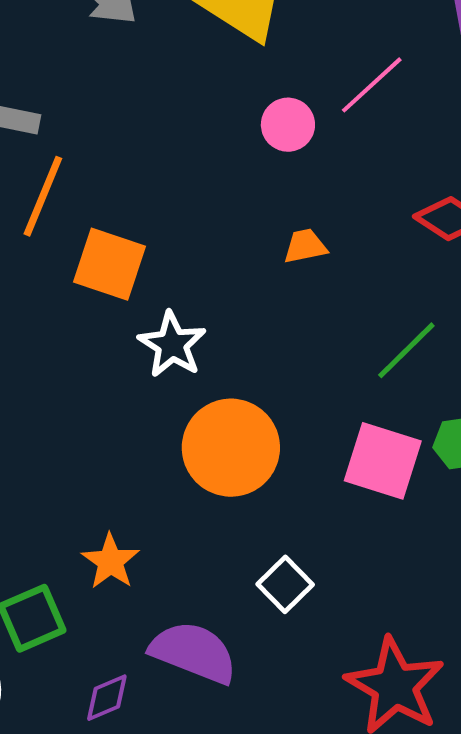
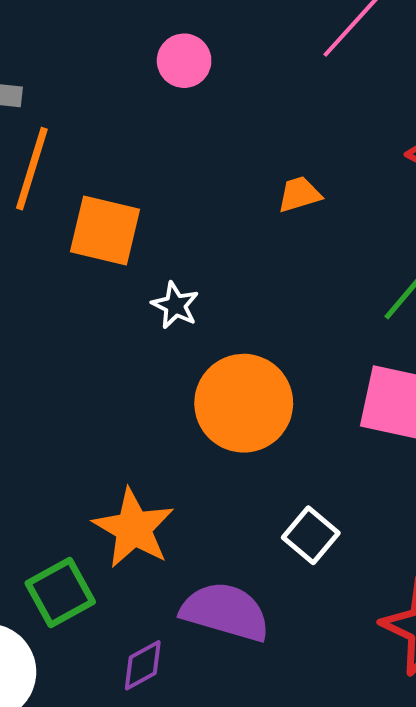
pink circle: (288, 125) -> (184, 61), moved
white star: (172, 345) -> (175, 305), size x0.7
orange star: (110, 561) -> (134, 528), size x1.4

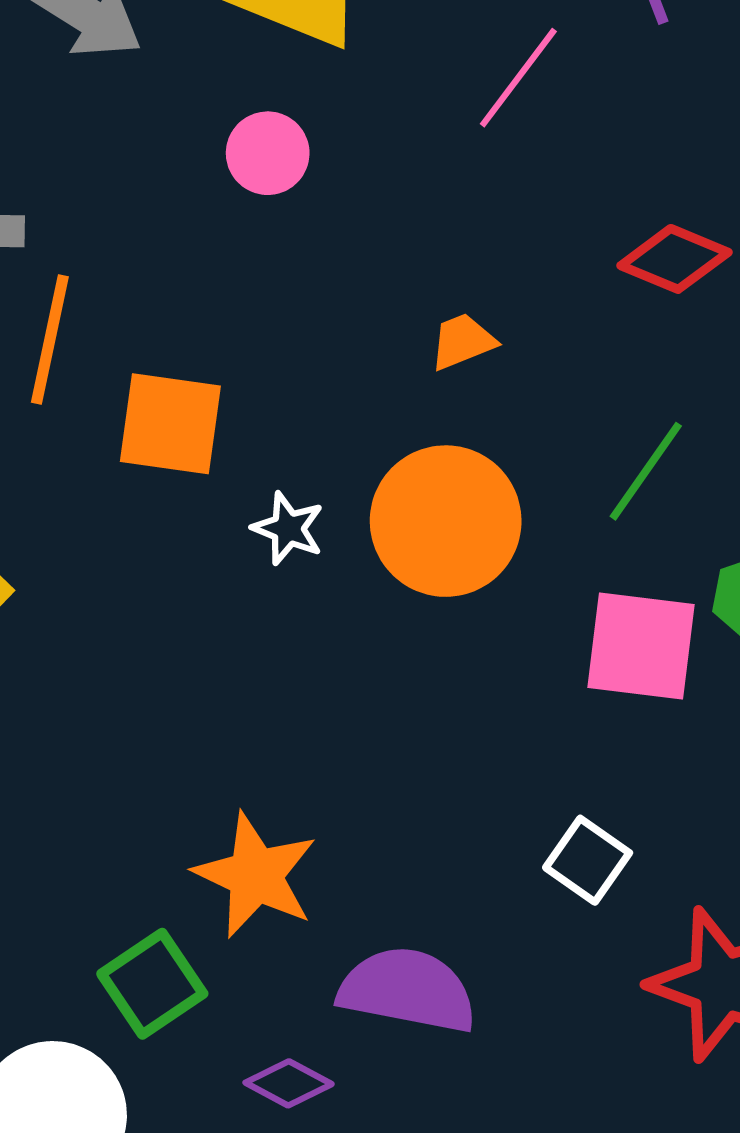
orange circle: (244, 403) -> (446, 521), moved
white square: (311, 535) -> (588, 860), moved
purple diamond: (143, 665) -> (289, 1083), turned 62

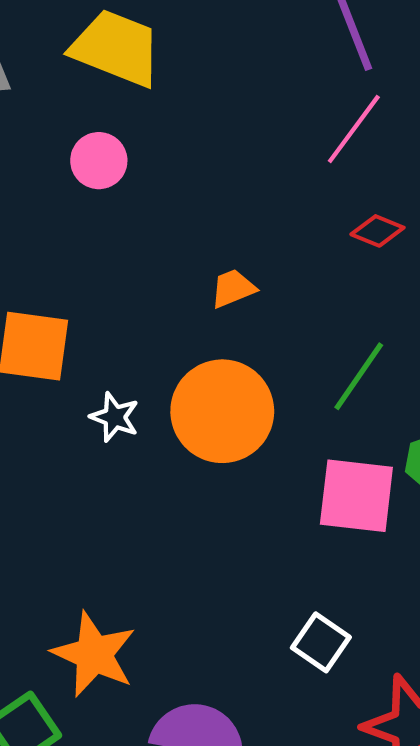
pink line: (518, 78) -> (354, 129), moved
red diamond: (674, 259) -> (377, 231), size x0.7

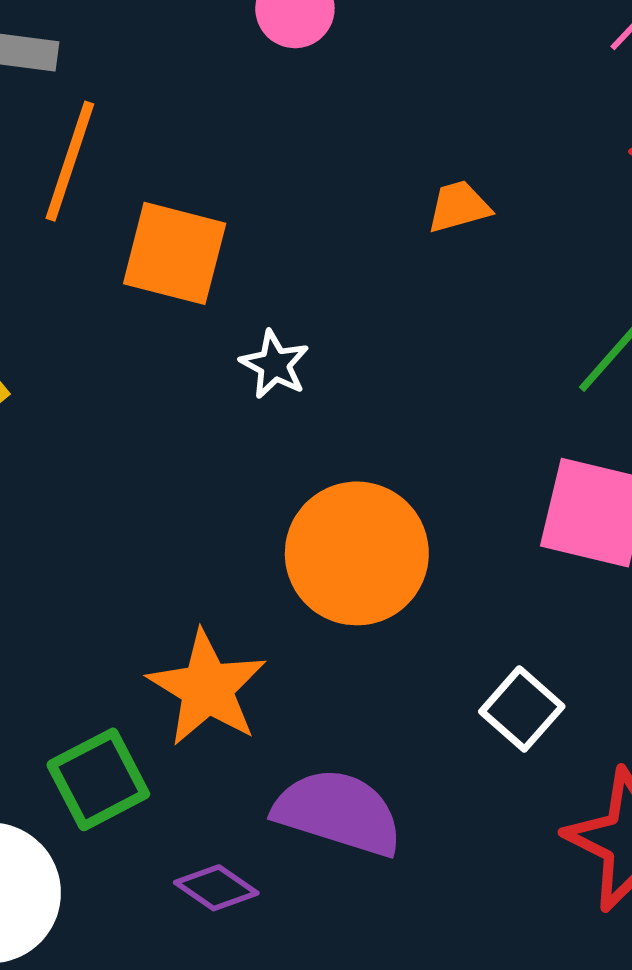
orange circle: (222, 411) -> (357, 553), moved

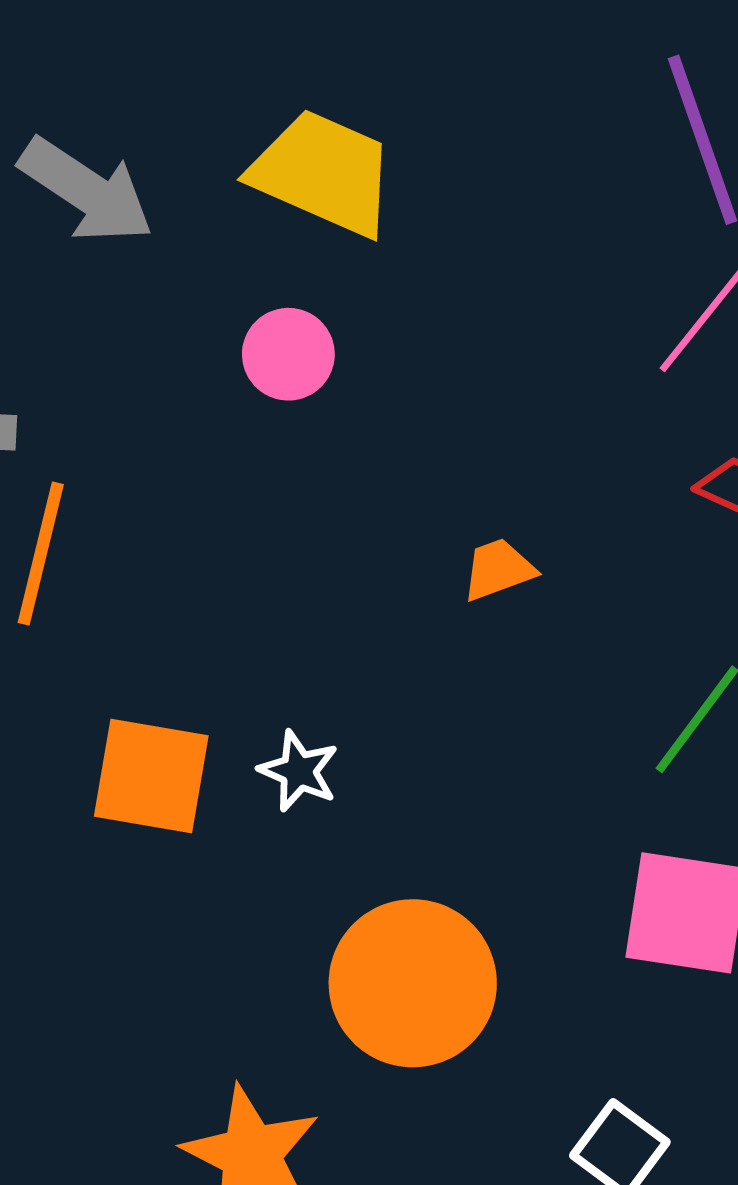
orange square: (175, 253) -> (151, 776), moved

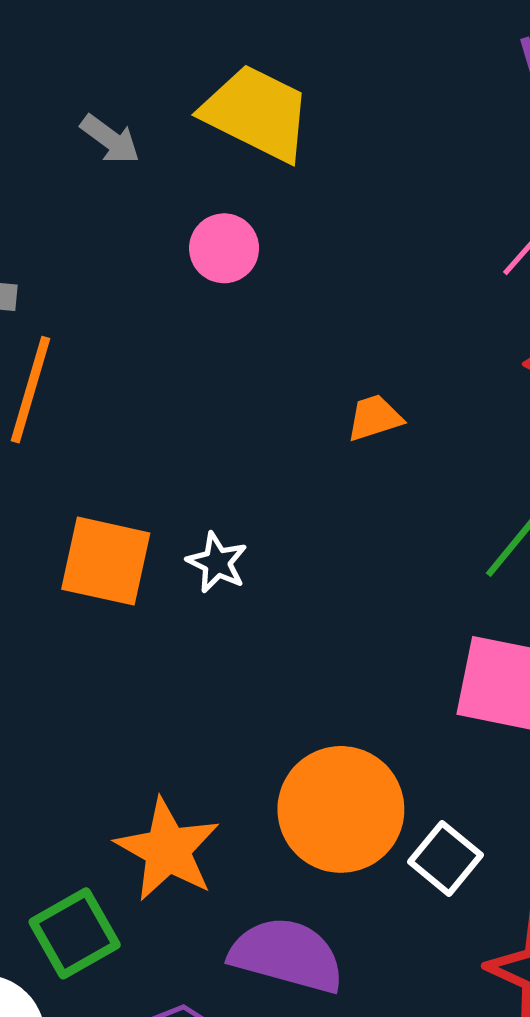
gray arrow: (86, 191) -> (110, 139), moved, size x0.6
orange circle: (413, 983) -> (341, 809), moved

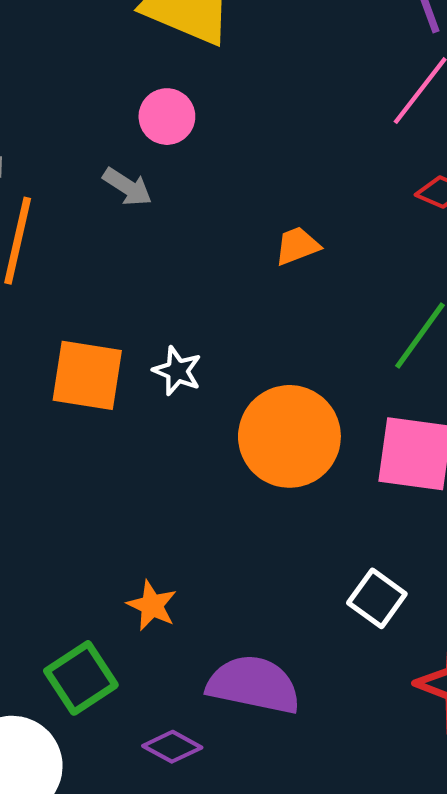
gray arrow: (110, 139) -> (127, 187), moved
orange circle: (341, 809) -> (289, 436), moved
orange star: (168, 850) -> (152, 605), size x0.6

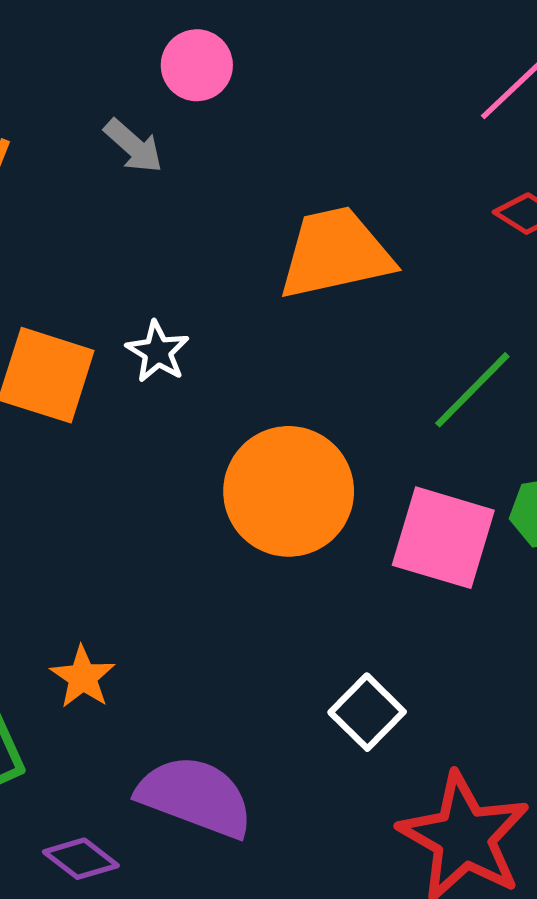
orange trapezoid: (297, 246) -> (335, 253), size x2.0
white star: (177, 371) -> (158, 352), moved

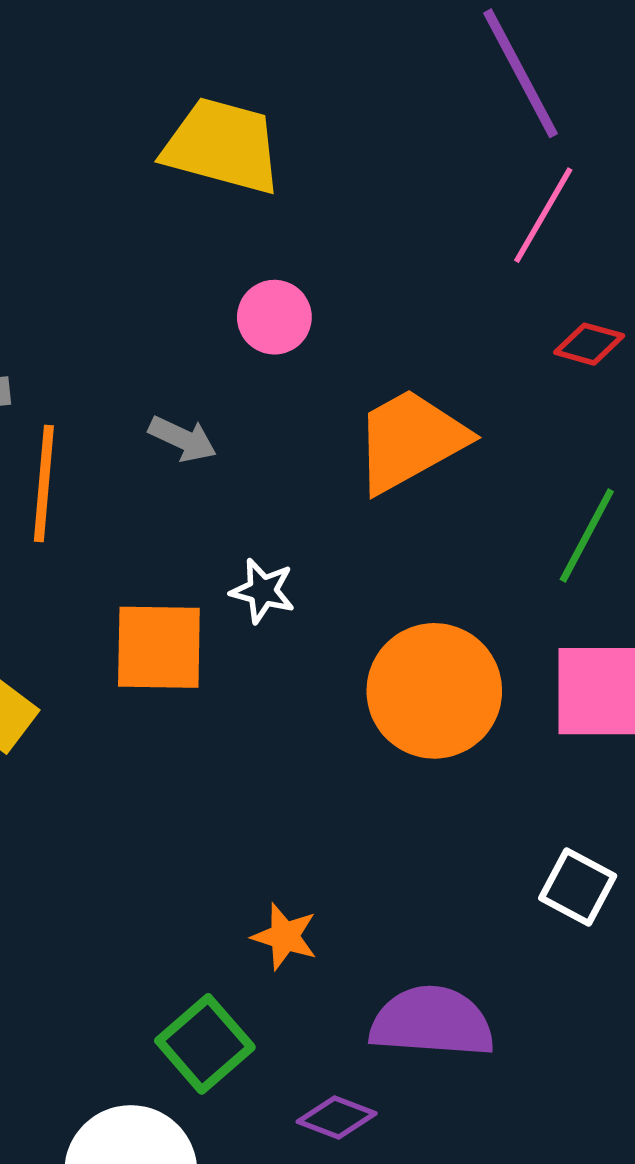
pink circle: (197, 65) -> (274, 317), moved
gray arrow: (133, 146) -> (183, 439), moved

